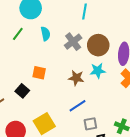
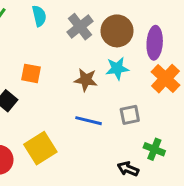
blue line: (78, 106) -> (89, 121), turned 48
gray square: (90, 124) -> (130, 115), moved

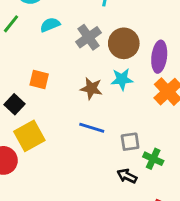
cyan semicircle: (39, 16) -> (50, 25), turned -102
gray square: (130, 115) -> (130, 142), moved
yellow square: (40, 148) -> (29, 136), moved

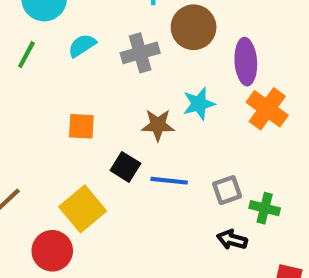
gray cross: (89, 37) -> (140, 53), turned 30
brown circle: (124, 43) -> (194, 27), moved
black square: (15, 104) -> (125, 167), moved

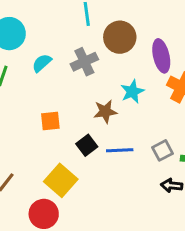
black square: (125, 167) -> (87, 145), turned 30

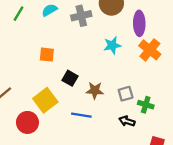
brown star: (105, 112) -> (95, 90), moved
black square: (87, 145) -> (70, 78), turned -35
blue line: (120, 150) -> (81, 115), moved

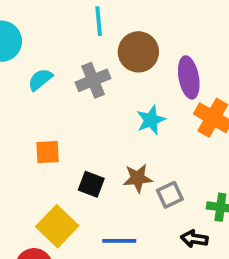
brown star: (95, 90) -> (138, 178), moved
gray square: (126, 94) -> (170, 195), moved

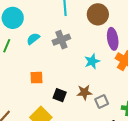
brown circle: (138, 52) -> (98, 14), moved

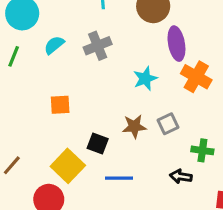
black square: (60, 95) -> (98, 144), moved
gray square: (102, 101) -> (168, 124), moved

